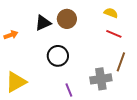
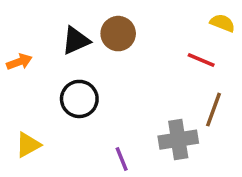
yellow semicircle: (111, 13) -> (222, 23), moved
black circle: (58, 56) -> (79, 99), moved
yellow triangle: (16, 82) -> (28, 145), size x0.7

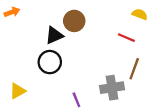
black triangle: (76, 41) -> (54, 35), moved
orange arrow: (19, 62) -> (12, 12), moved

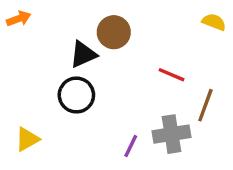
red line: (126, 38) -> (171, 75), moved
purple line: (76, 100) -> (131, 146), moved, turned 48

